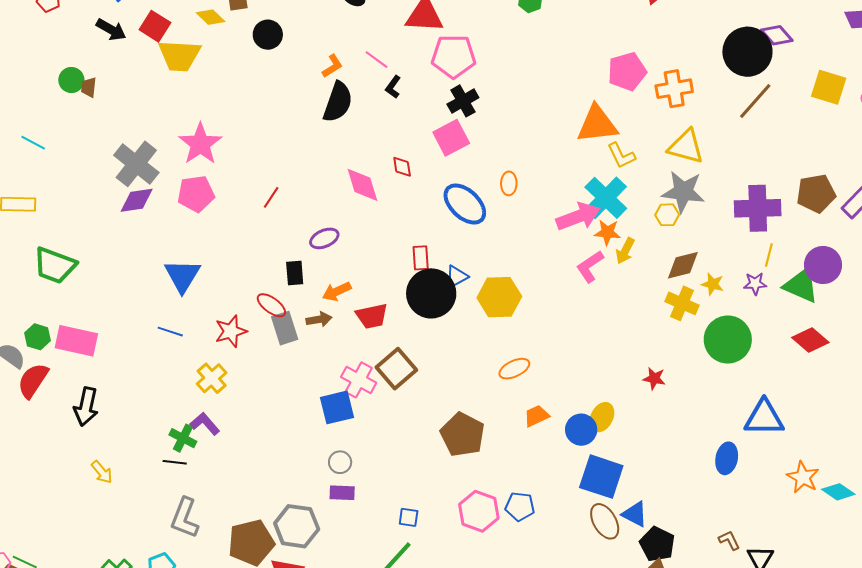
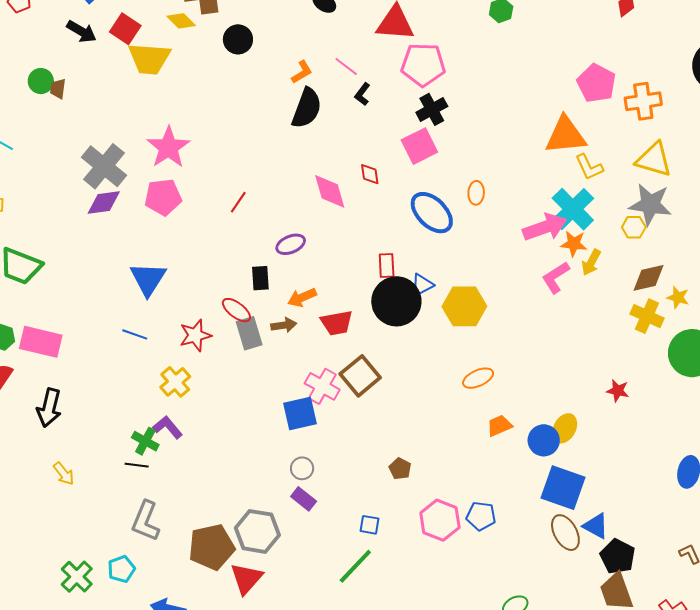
pink pentagon: (627, 72) -> (596, 83), turned -30
brown pentagon: (463, 435) -> (400, 469), moved, size x0.5
purple rectangle: (342, 493) -> (304, 499), turned 35

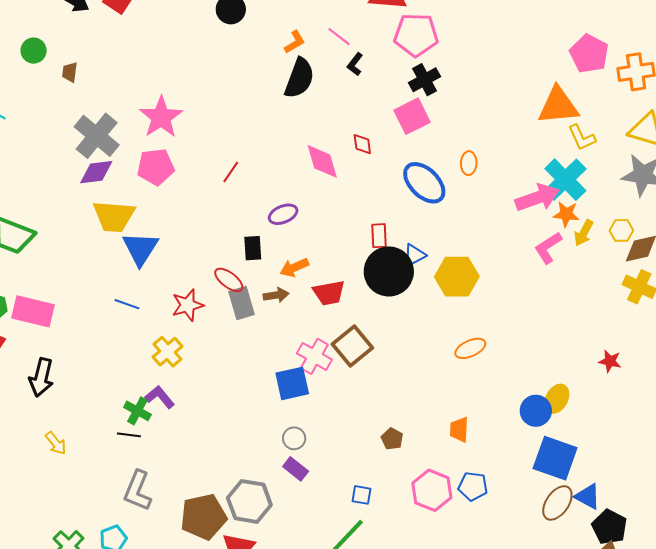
yellow trapezoid: (149, 59) -> (114, 216), moved
brown trapezoid: (58, 89) -> (70, 72), moved
yellow hexagon: (634, 227) -> (621, 230), moved
orange trapezoid: (499, 426) -> (459, 430), moved, turned -64
brown ellipse: (565, 533) -> (557, 503), turned 63

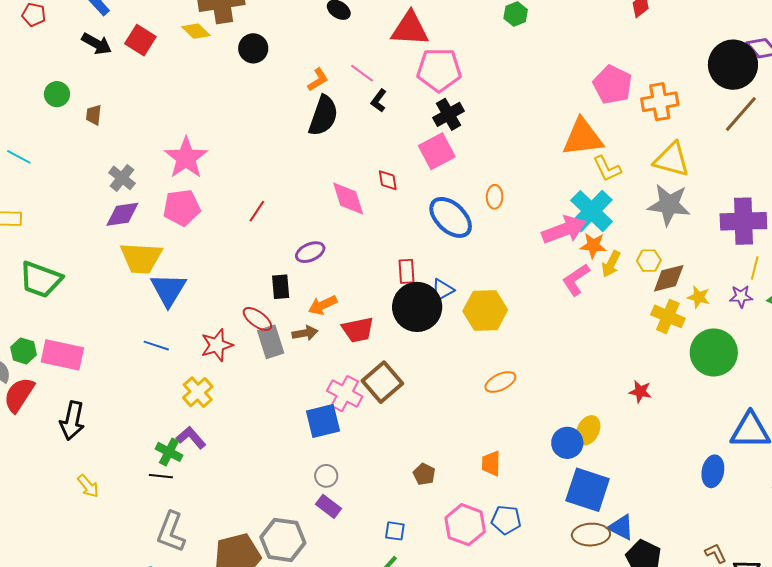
gray cross: (97, 136) -> (122, 178), size x0.6
brown ellipse: (557, 503) -> (591, 535), turned 54

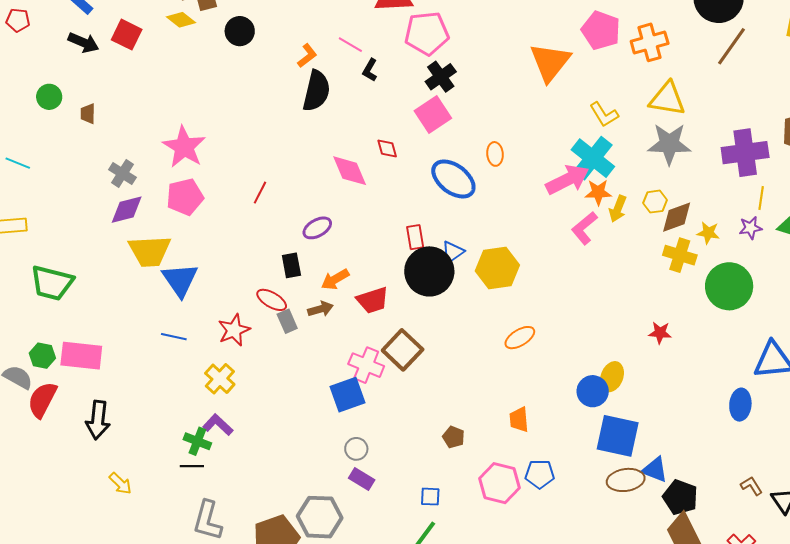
orange triangle: (583, 137) -> (550, 62), moved, turned -39
gray rectangle: (271, 342) -> (287, 321), size x0.7

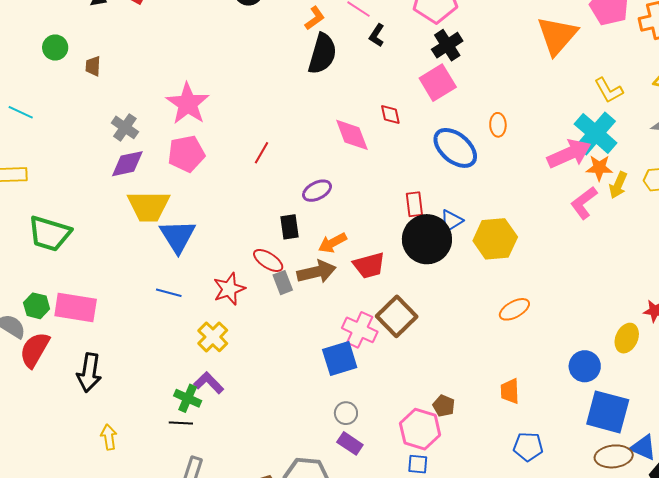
brown arrow: (320, 309) -> (317, 272), size x1.5
yellow ellipse: (612, 377) -> (627, 338), moved
pink hexagon: (500, 483) -> (420, 429), moved
yellow arrow: (120, 484) -> (109, 437), turned -145

